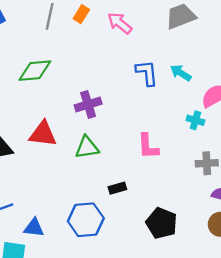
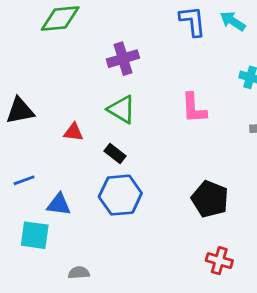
red triangle: (43, 134) -> (73, 132), moved, size x0.6
green triangle: (87, 147) -> (122, 109), turned 40
black rectangle: (117, 188) -> (115, 154), moved, turned 54

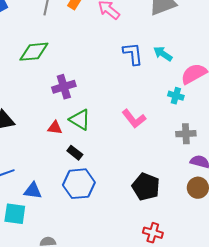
purple cross: (123, 59) -> (64, 87), moved
pink L-shape: (194, 108) -> (134, 119), turned -35
red triangle: (73, 132) -> (55, 128), moved

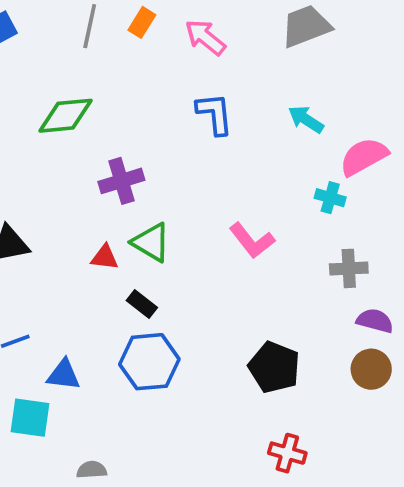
blue L-shape: (133, 54) -> (215, 114), moved

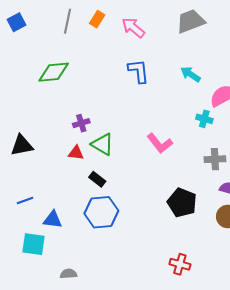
purple cross: (121, 181) -> (81, 123), moved, size x0.7
black pentagon: (274, 367) -> (182, 203), moved

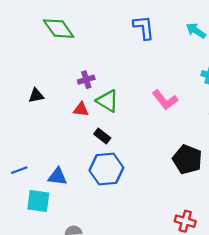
green diamond: (54, 72) -> (59, 29), turned 60
black triangle: (22, 145) -> (36, 96), moved, size x0.7
blue line: (25, 201) -> (19, 170), moved

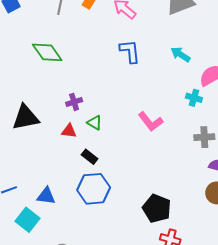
black triangle: (36, 96) -> (25, 117), size x1.8
green triangle: (108, 101) -> (95, 123), size x0.7
black pentagon: (187, 159) -> (157, 208), moved
cyan square: (38, 201) -> (28, 220), turned 30

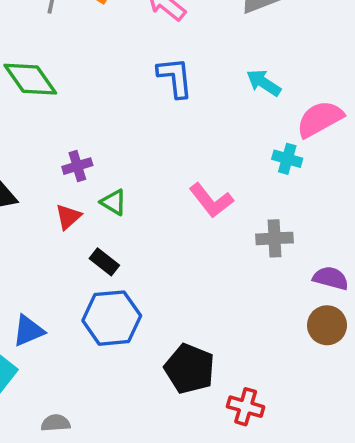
red triangle: (69, 131) -> (68, 217), turned -49
gray cross: (204, 137) -> (275, 238), moved
blue triangle: (46, 196) -> (28, 331), turned -30
black pentagon: (157, 208) -> (189, 369), moved

